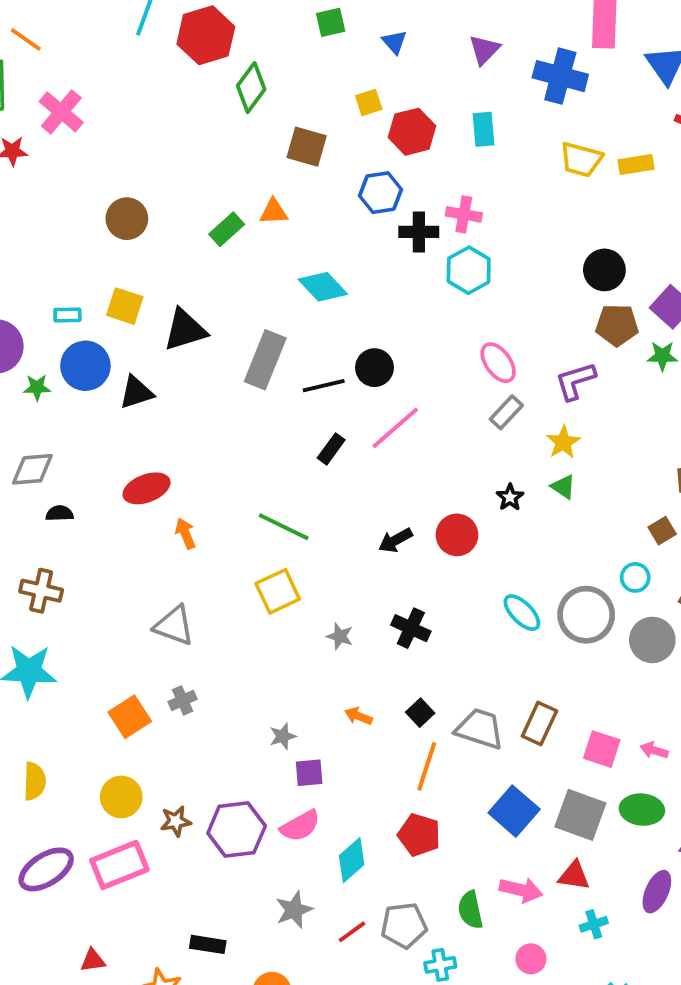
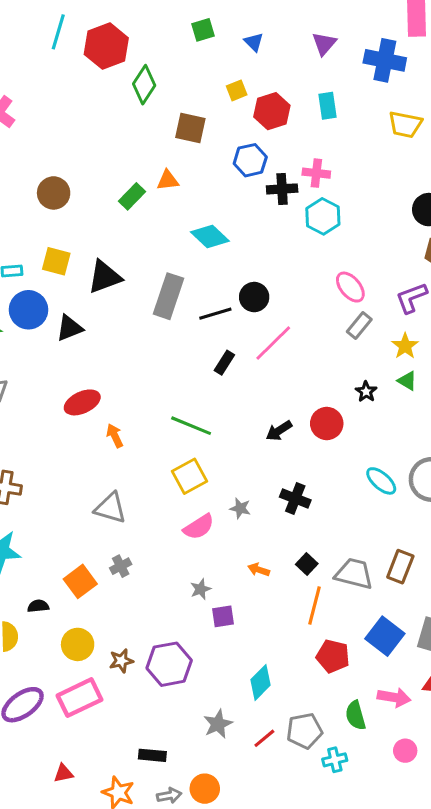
black semicircle: (60, 513) -> (38, 606), moved
pink semicircle: (300, 826) -> (199, 527), moved
red pentagon: (419, 835) -> (333, 656), moved

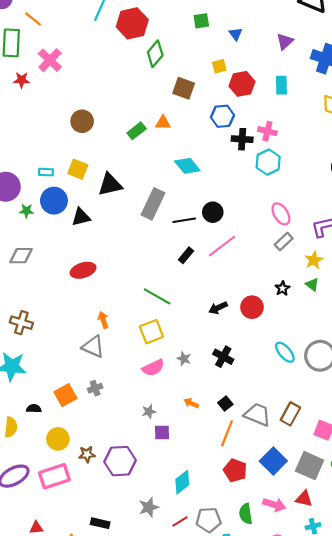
orange arrow: (115, 436) -> (103, 320), moved

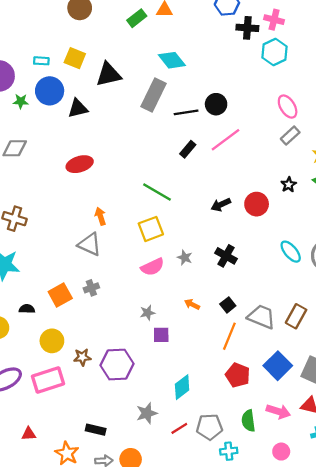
cyan diamond: (187, 166) -> (172, 60), moved

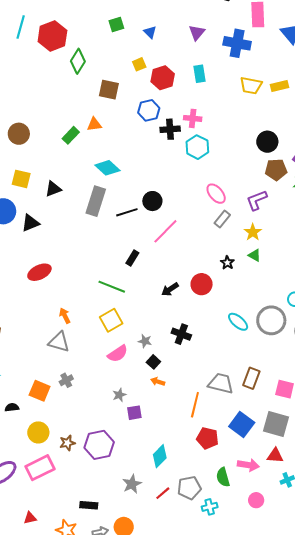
black triangle: (108, 74) -> (53, 189), size x0.7
black rectangle: (188, 149) -> (132, 258), moved
orange square: (60, 295) -> (40, 391), turned -30
black square: (228, 305) -> (153, 362), moved

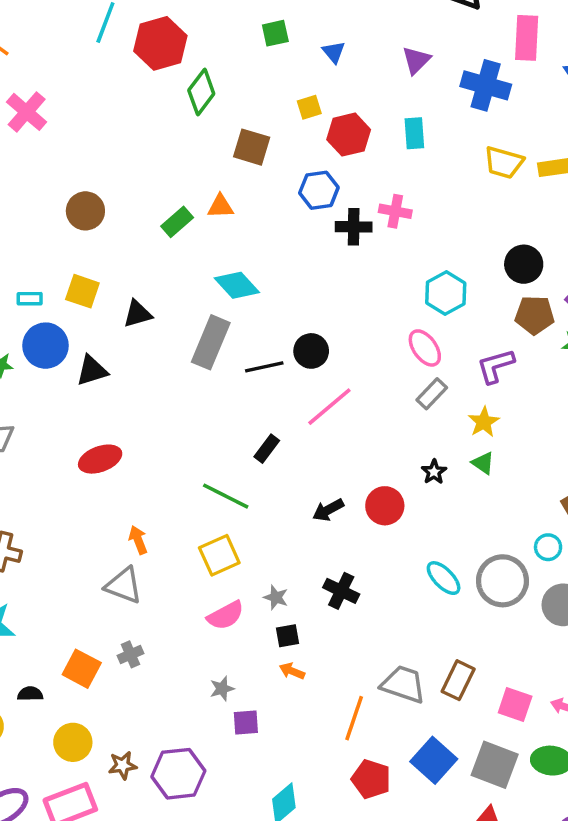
cyan hexagon: (197, 147) -> (446, 293), moved
black square: (153, 362) -> (288, 636), turned 32

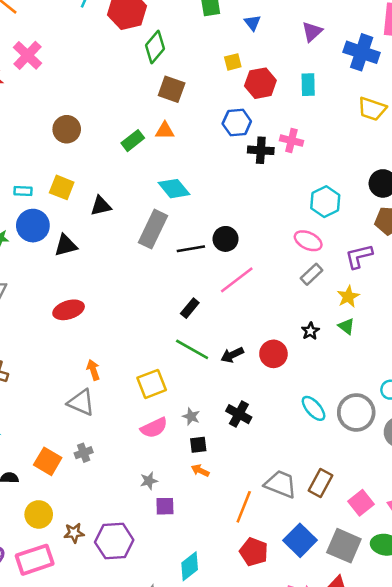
brown square: (252, 147) -> (172, 89), moved
pink ellipse: (425, 348) -> (308, 241), turned -32
green line: (226, 496) -> (192, 349), moved
pink square: (515, 704) -> (361, 503), turned 30

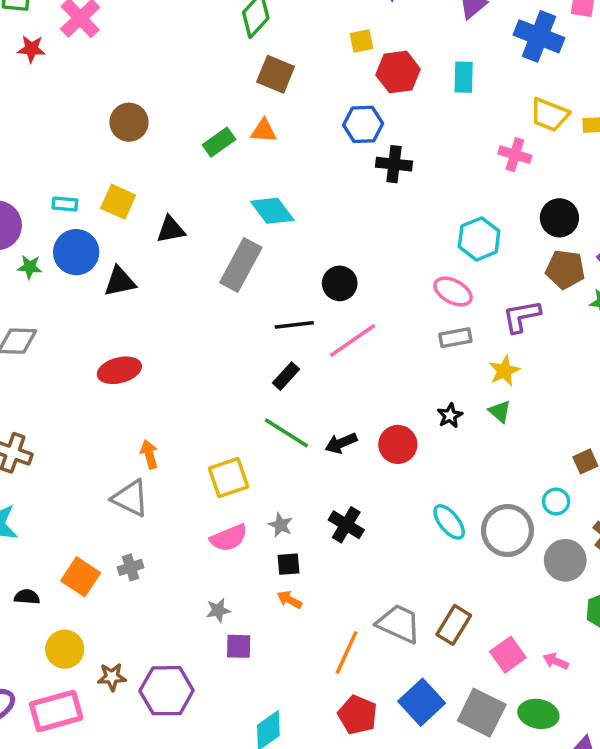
pink cross: (291, 141) -> (515, 155), moved
black line: (191, 249) -> (294, 325), moved
gray rectangle: (312, 274) -> (455, 338), turned 30

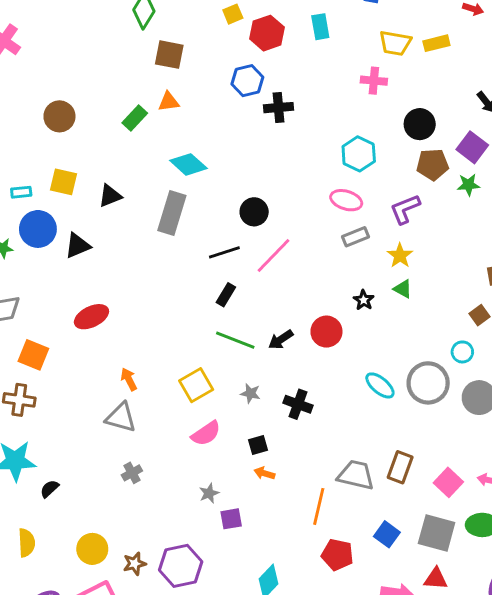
gray star: (281, 525) -> (250, 393), moved
orange square: (81, 577) -> (33, 355), moved
black semicircle: (27, 597) -> (49, 489), moved, turned -36
blue square: (422, 702) -> (387, 534), size x0.7

